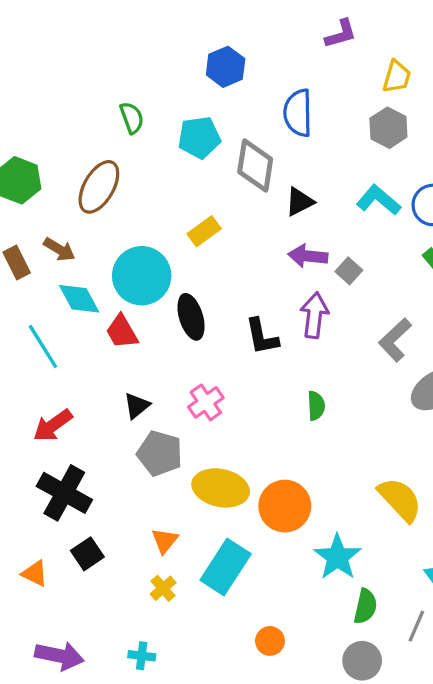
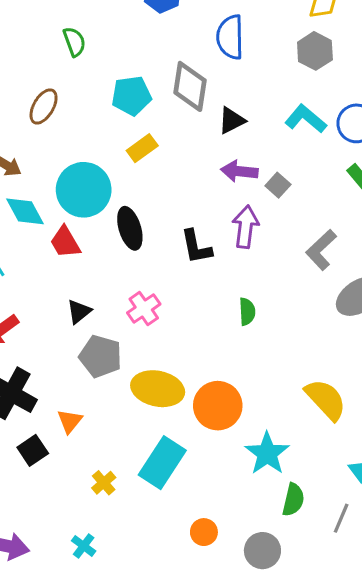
cyan pentagon: (199, 138) -> (131, 96), moved
brown ellipse: (99, 187) -> (44, 106), size x0.7
orange triangle: (165, 541) -> (70, 421), moved
cyan cross: (142, 656) -> (84, 546), turned 30
gray circle: (362, 661) -> (262, 551), moved

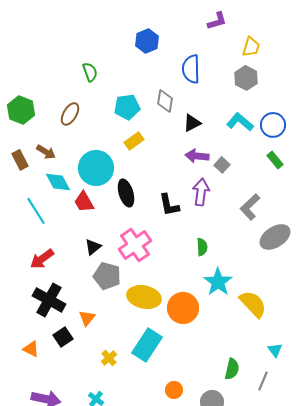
gray diamond: (190, 86) -> (165, 101), size x0.7
pink cross: (144, 308) -> (135, 245), size x1.5
cyan star: (267, 453) -> (218, 282), moved

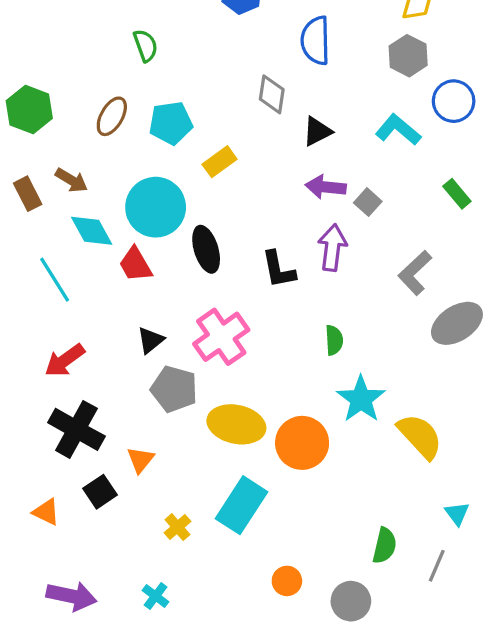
cyan pentagon: (127, 107) -> (171, 123), moved
blue circle: (273, 125) -> (454, 101), moved

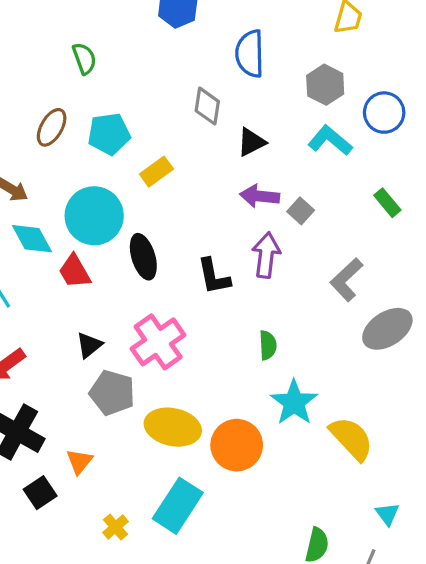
gray hexagon: (408, 56) -> (325, 85), moved

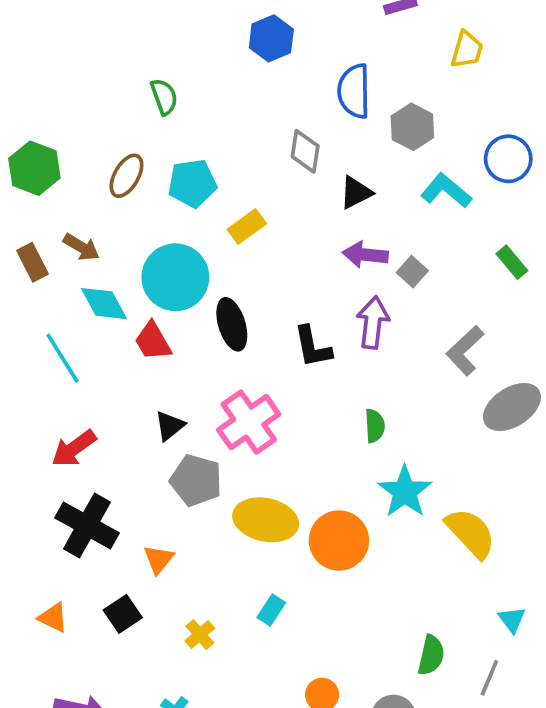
gray hexagon: (325, 85) -> (412, 127), moved
black square: (40, 493) -> (123, 614), moved
cyan rectangle: (178, 506) -> (271, 610), size x0.5

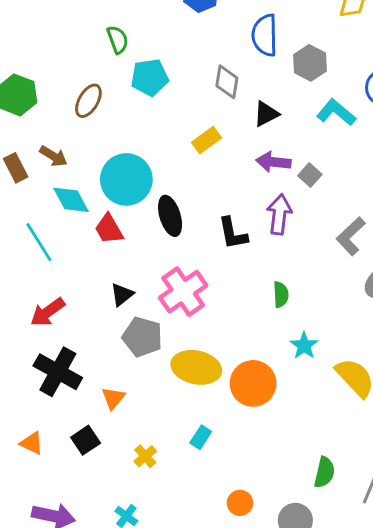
cyan pentagon: (192, 183) -> (150, 77), moved
yellow rectangle: (247, 226) -> (206, 140), moved
cyan star: (405, 492) -> (304, 346), size x0.7

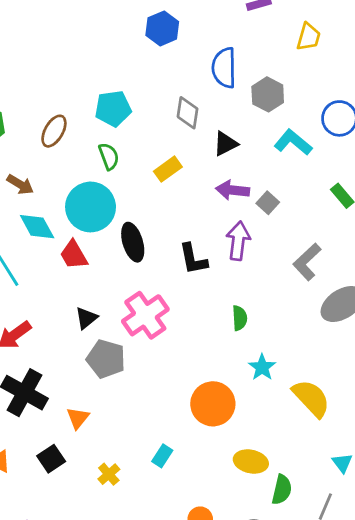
green semicircle: (118, 40) -> (109, 156), moved
yellow ellipse: (196, 367) -> (251, 462), moved, size x0.7

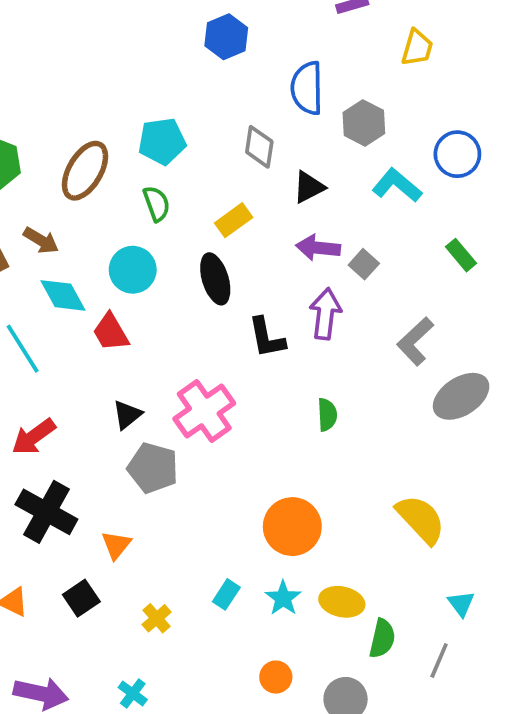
brown ellipse: (54, 131) -> (85, 171), size x1.4
cyan circle: (91, 207) -> (133, 270), size x0.7
black ellipse: (133, 242) -> (215, 279), moved
cyan star: (262, 367) -> (283, 598), moved

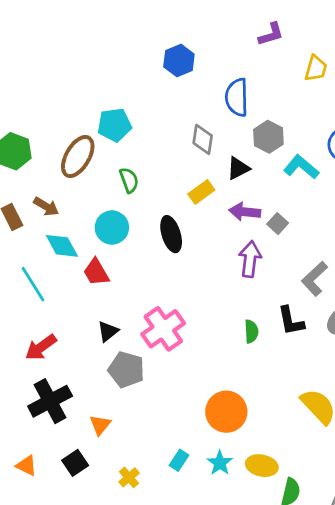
gray hexagon: (364, 123) -> (268, 137), moved
cyan pentagon: (162, 141) -> (115, 125), moved
yellow rectangle: (234, 220) -> (201, 192), moved
black L-shape: (267, 338) -> (291, 321), moved
black cross: (46, 512) -> (50, 401), turned 33

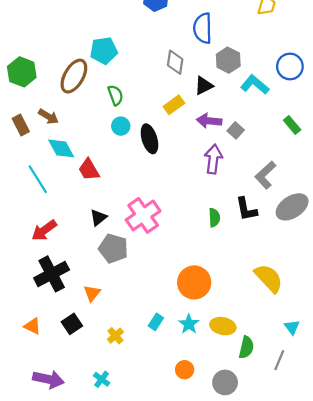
cyan circle: (112, 228) -> (121, 126), moved, size x0.7

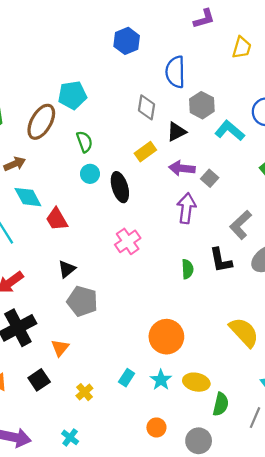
brown arrow: (48, 116) -> (15, 164), turned -54
pink cross: (143, 215) -> (128, 241), moved, size x0.7

